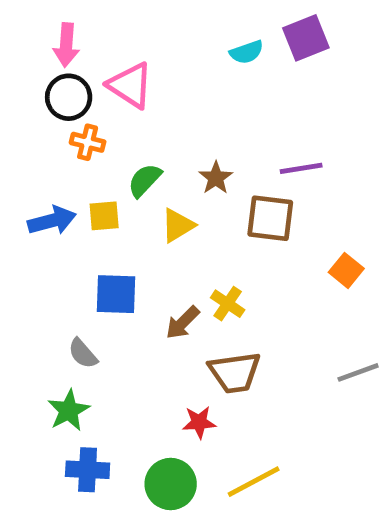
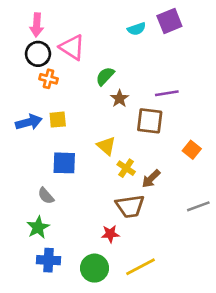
green semicircle: (145, 180) -> (105, 76), moved
yellow triangle: (178, 225) -> (106, 146), moved, turned -48
brown arrow: (182, 323) -> (151, 179), moved

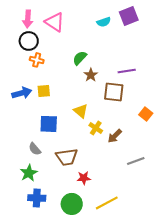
pink triangle: (72, 47) -> (55, 22), moved
brown trapezoid: (130, 206) -> (67, 157), moved
gray line: (198, 206) -> (136, 161), moved

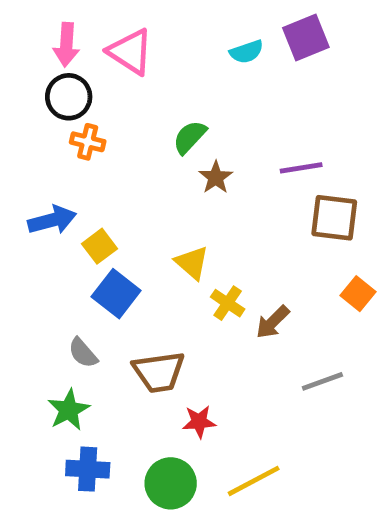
yellow square: (44, 91) -> (99, 246), moved, turned -32
brown square: (114, 92) -> (334, 218), moved
orange square: (146, 114) -> (358, 294), moved
blue square: (49, 124) -> (116, 294), turned 36

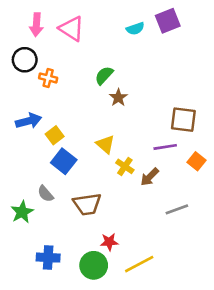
black circle: (69, 97) -> (25, 60), moved
purple line: (301, 168) -> (165, 147), moved
green star: (69, 410) -> (22, 212), moved
red star: (199, 422) -> (109, 242), moved

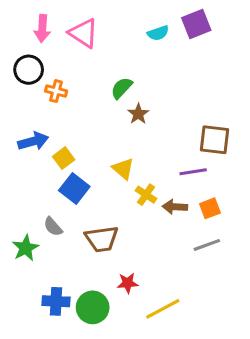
orange square: (196, 161) -> (210, 208), moved, turned 30
brown arrow: (150, 177) -> (175, 207), turned 48
green circle: (94, 265) -> (93, 307), moved

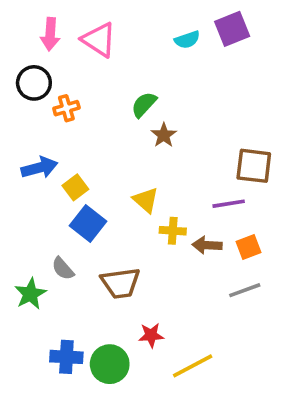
orange cross: (56, 91) -> (66, 108), turned -30
yellow cross: (146, 195) -> (173, 231), turned -30

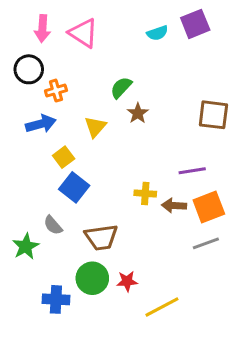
brown square: (254, 166) -> (213, 115), moved
blue arrow: (39, 168) -> (41, 124), moved
yellow triangle: (146, 200) -> (95, 127), moved, turned 30
orange square: (248, 247) -> (209, 207), size x1.5
green circle: (110, 364) -> (92, 278), moved

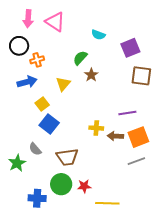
purple square: (195, 24) -> (130, 48), moved
cyan semicircle: (157, 33) -> (98, 35), moved, turned 40
yellow line: (162, 307) -> (107, 203), turned 30

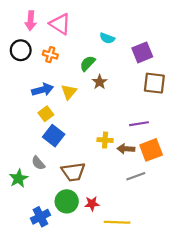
orange cross: (37, 60) -> (50, 55), moved, turned 32
blue arrow: (27, 82) -> (43, 90), moved
gray line: (136, 161) -> (136, 176), moved
blue cross: (37, 198) -> (40, 217), turned -30

